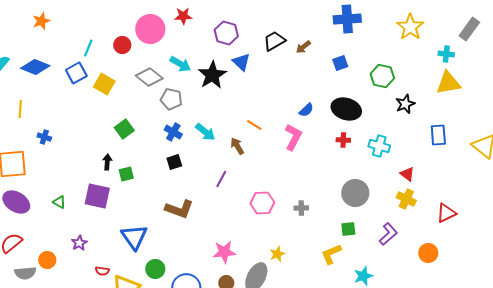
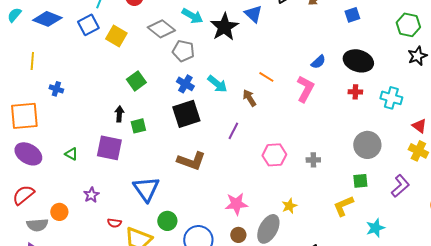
green hexagon: (382, 76) -> (408, 25), moved
black square: (174, 162) -> (186, 114), size x1.8

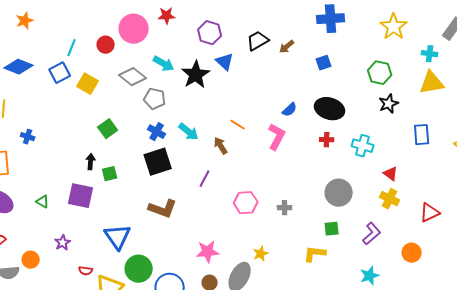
yellow L-shape: (343, 206) -> (315, 254), turned 30
green circle: (167, 221) -> (139, 269), size x1.4
cyan star: (375, 228) -> (370, 276), moved

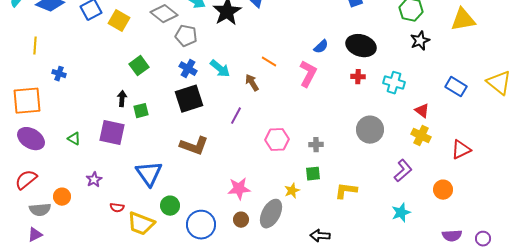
blue rectangle: (422, 135) -> (456, 87), moved, turned -55
green square: (332, 229) -> (313, 174), moved
green circle: (139, 269) -> (170, 206), size x0.7

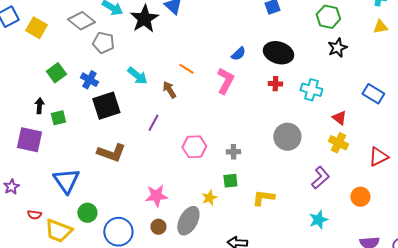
yellow triangle: (463, 20) -> (380, 27), size x0.6
blue cross: (188, 69) -> (89, 80), moved

